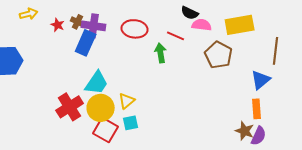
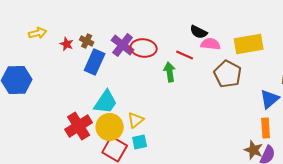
purple cross: (94, 26) -> (123, 45), moved, turned 30

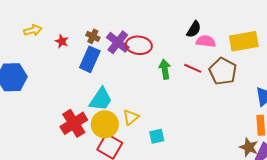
black semicircle: (199, 32) -> (194, 29), turned -84
brown cross: (87, 41) -> (93, 36), moved
red line: (185, 55) -> (193, 68), moved
cyan square: (140, 142) -> (157, 136), moved

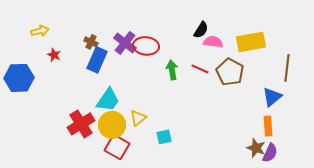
brown cross: (93, 36) -> (91, 42), moved
red star: (62, 41) -> (54, 55), moved

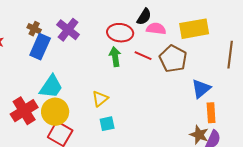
red ellipse: (146, 46) -> (120, 33), moved
blue triangle: (272, 97) -> (201, 89), moved
yellow triangle: (138, 118) -> (100, 99), moved

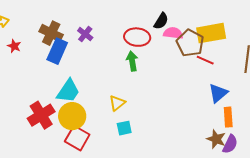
brown cross: (34, 29) -> (51, 33), size x1.6
purple cross: (68, 30) -> (85, 34), size x0.7
red line: (143, 56) -> (205, 60), moved
brown pentagon: (173, 59) -> (190, 43), moved

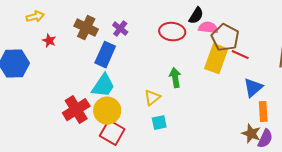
yellow rectangle: (211, 33) -> (216, 59), moved, turned -60
blue rectangle: (57, 51) -> (105, 55), moved
green arrow: (132, 61) -> (175, 78), moved

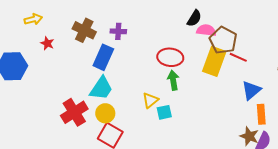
purple cross: (120, 29) -> (118, 31), turned -35
red ellipse: (172, 32) -> (170, 57), moved
yellow circle: (107, 111) -> (105, 113), size x0.7
cyan square: (159, 123) -> (164, 112), moved

